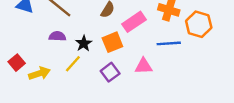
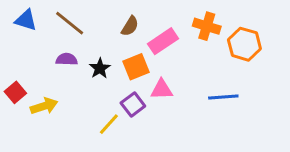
blue line: (169, 43) -> (223, 97), moved
yellow line: (73, 64) -> (109, 124), moved
pink triangle: (144, 66) -> (162, 89), moved

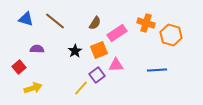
purple semicircle: (67, 59) -> (37, 49), moved
yellow arrow: (44, 106) -> (33, 88), moved

